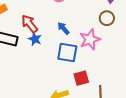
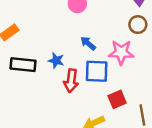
red arrow: (30, 24) -> (71, 81), moved, turned -126
pink star: (90, 39) -> (121, 52), turned 30

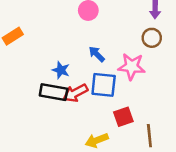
black rectangle: (23, 65) -> (54, 92), moved
red arrow: (71, 81) -> (75, 93), turned 50

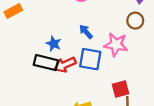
red square: (123, 117) -> (120, 89), moved

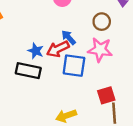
brown circle: (135, 21) -> (102, 22), moved
red arrow: (65, 65) -> (58, 49), moved

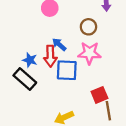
red arrow: (58, 49) -> (50, 56), turned -60
black rectangle: (28, 71) -> (25, 79), turned 35

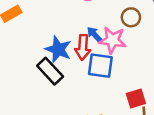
pink star: (89, 53) -> (112, 40), moved
blue star: (30, 60) -> (58, 49), size x1.5

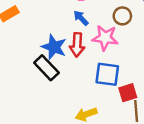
blue arrow: (95, 35) -> (81, 18), moved
blue square: (100, 66) -> (107, 74), moved

